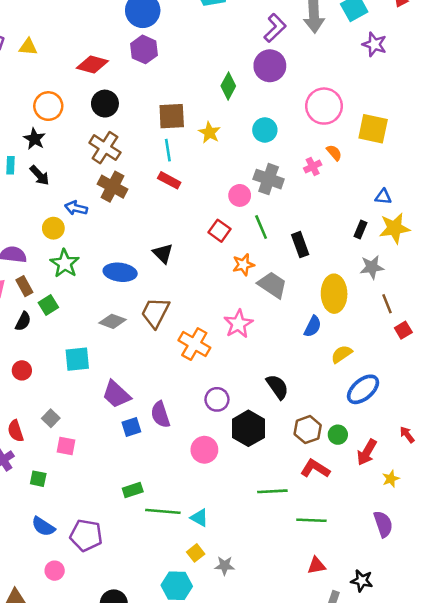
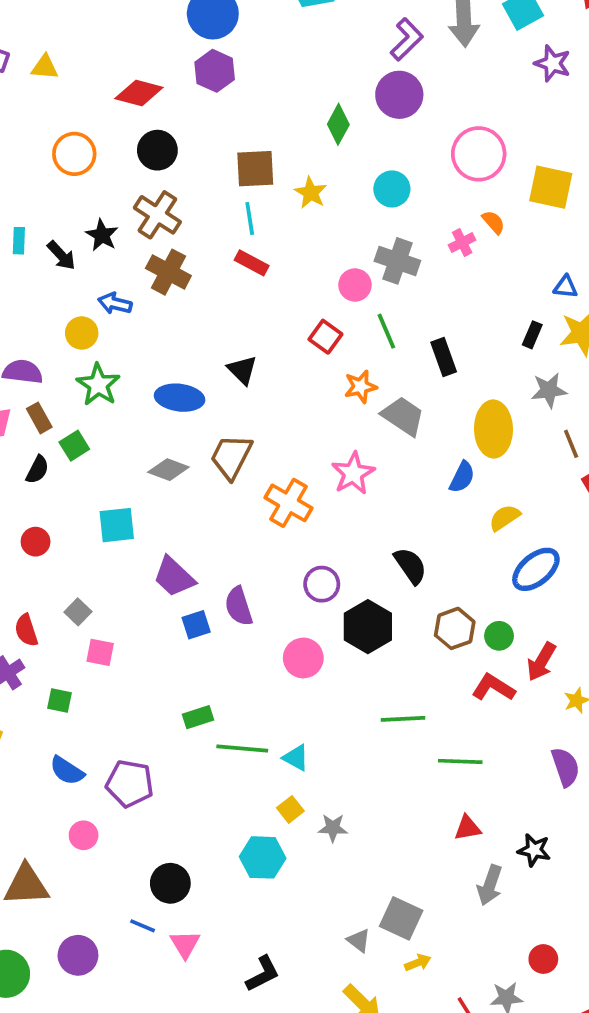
black star: (34, 139) -> (102, 235), moved
red L-shape: (315, 469) -> (493, 688), moved

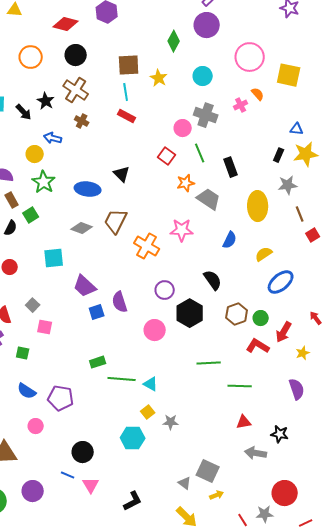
brown cross: (168, 272) -> (82, 121), size x0.6
pink star: (353, 473) -> (182, 230), turned 30
blue semicircle: (462, 477) -> (230, 240), moved
gray arrow: (490, 885) -> (256, 453), turned 80
red circle: (543, 959) -> (285, 493), size x1.6

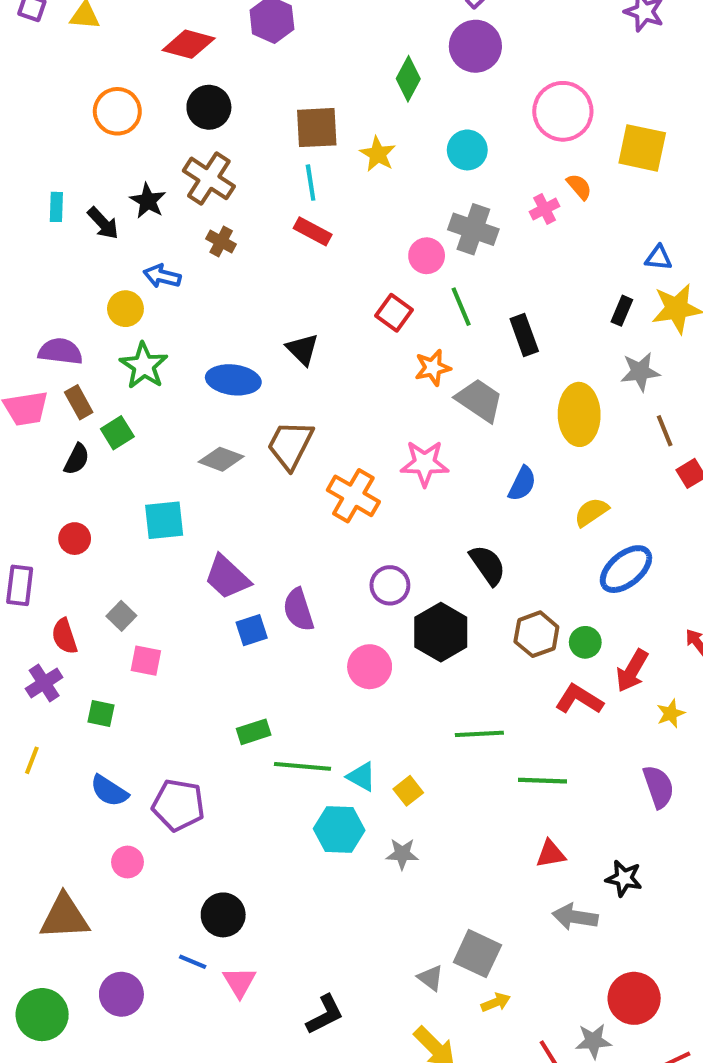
yellow square: (148, 412) -> (408, 791), moved
cyan hexagon: (133, 438) -> (339, 829), moved

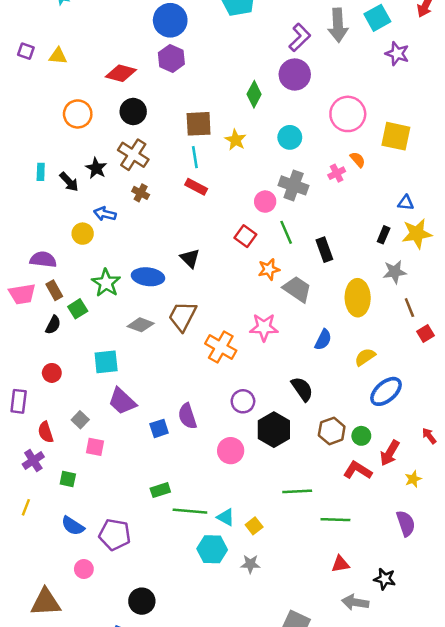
green star: (144, 366) -> (106, 283), moved
purple trapezoid: (227, 577) -> (122, 401), moved

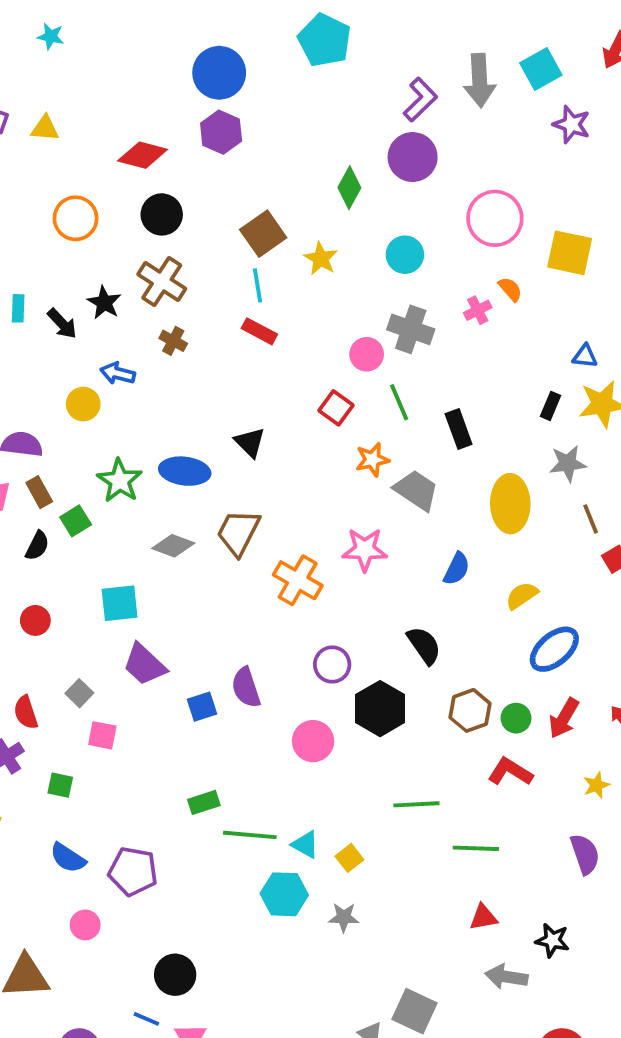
brown square: (199, 124) -> (263, 234), turned -32
red arrow: (390, 453) -> (564, 718), moved

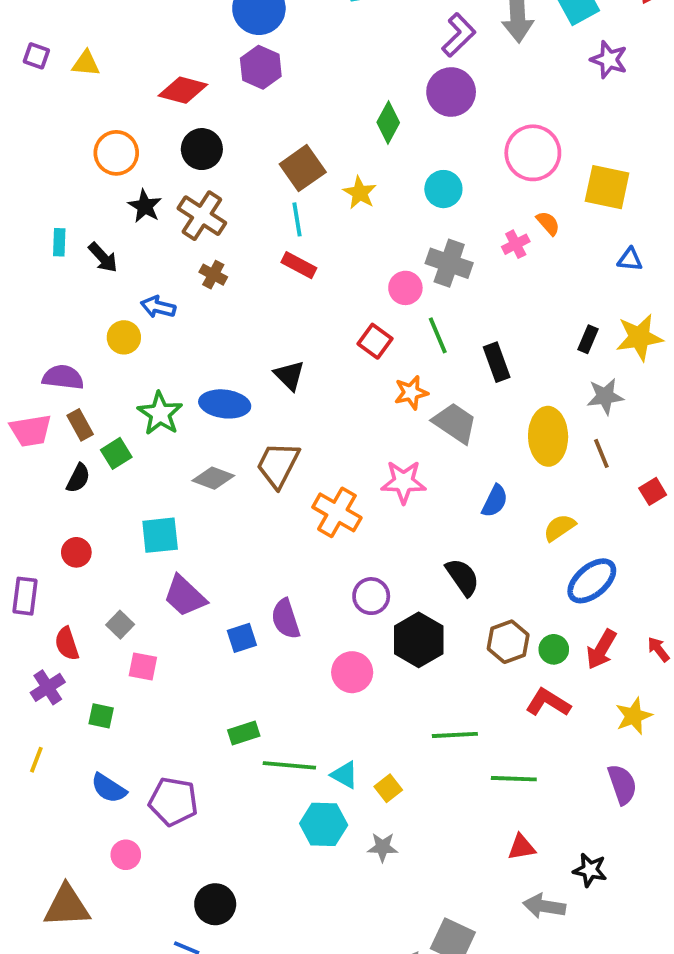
black star: (104, 303) -> (145, 206), moved
blue triangle: (585, 356) -> (630, 259), moved
brown line: (591, 519) -> (601, 453), moved
yellow star: (596, 785) -> (634, 716), size x1.4

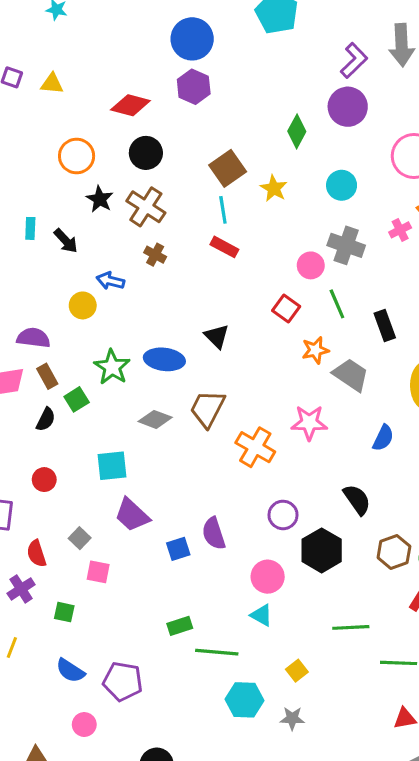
cyan triangle: (345, 775) -> (261, 615), moved

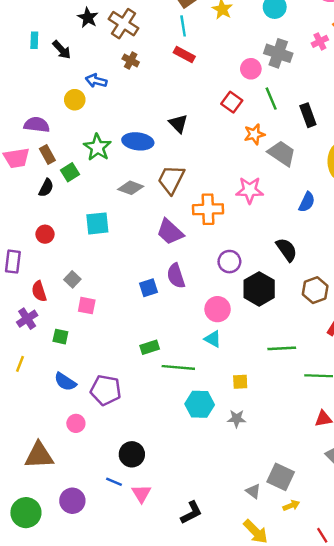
orange cross: (255, 447) -> (208, 209), turned -32
purple trapezoid: (132, 515) -> (170, 232), moved
yellow square: (297, 671) -> (240, 382), turned 35

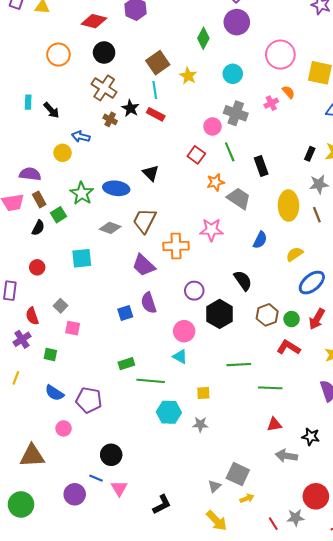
black star: (88, 18) -> (130, 108), moved
gray triangle: (253, 491) -> (215, 486), turned 40
purple circle: (72, 501) -> (75, 494), moved

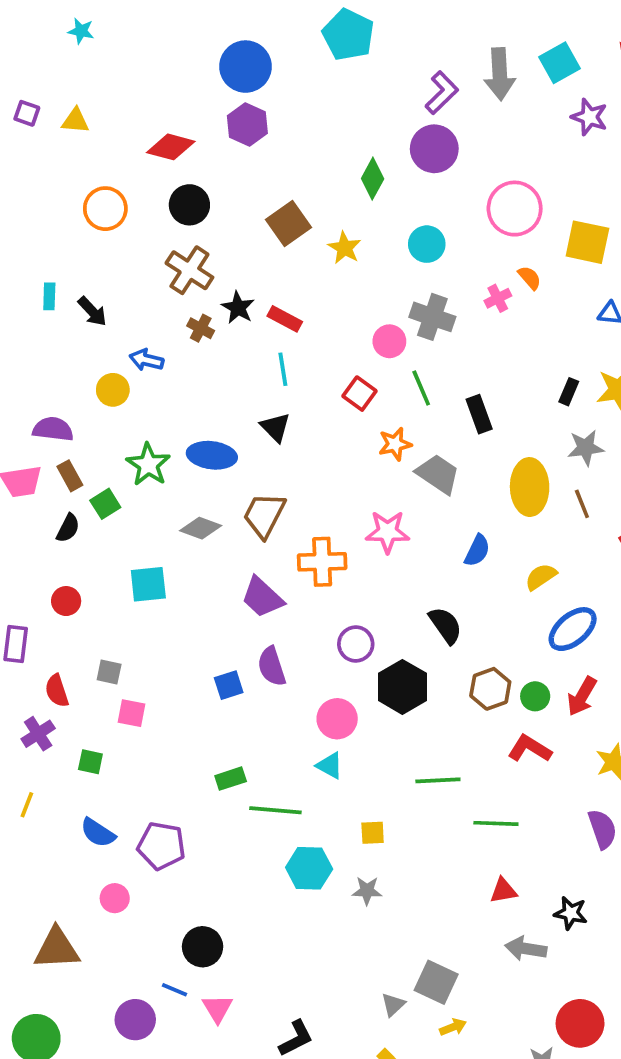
cyan line: (155, 90) -> (283, 369), moved
gray square: (60, 306) -> (109, 672), turned -32

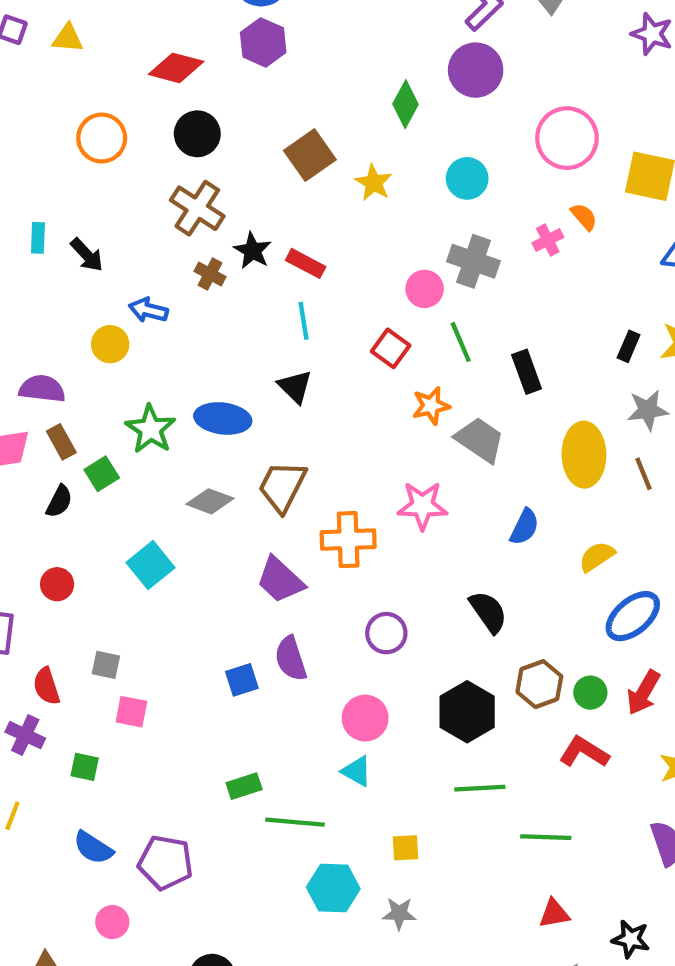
cyan square: (148, 584) -> (151, 565), turned -33
black hexagon: (402, 687) -> (467, 712), moved
purple cross: (38, 734) -> (25, 735), turned -32

